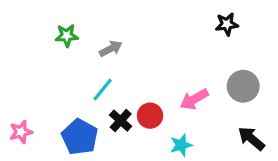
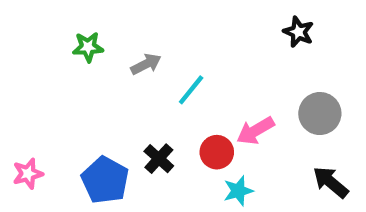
black star: (227, 24) -> (298, 32), turned 30
cyan line: (103, 89) -> (191, 90), moved
red circle: (150, 116) -> (217, 152), moved

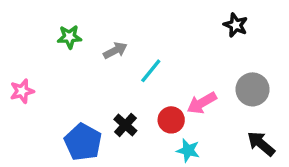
pink star: (28, 174) -> (22, 91), moved
cyan star: (238, 191) -> (188, 150), turned 30

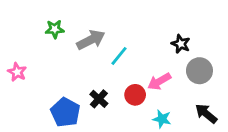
black star: (236, 25) -> (181, 44), moved
gray arrow: (115, 50) -> (91, 40), size x1.5
pink star: (22, 91) -> (17, 72), turned -30
cyan star: (188, 150) -> (162, 119), moved

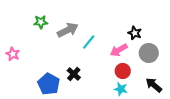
pink arrow: (159, 81) -> (119, 50), moved
red circle: (135, 95) -> (123, 71), moved

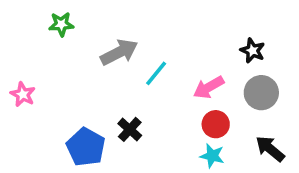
green star: (41, 22) -> (61, 24), moved
black star: (135, 33) -> (253, 51), moved

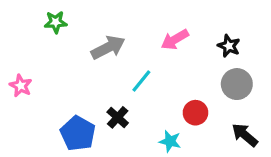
cyan line: (156, 73) -> (141, 81), moved
pink arrow: (209, 87) -> (175, 40), moved
cyan star: (212, 156) -> (170, 141), moved

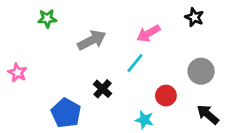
black star: (229, 46) -> (194, 17), moved
cyan line: (141, 81) -> (135, 63), moved
black cross: (118, 117) -> (102, 89), moved

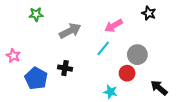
gray circle: (201, 71) -> (137, 55), moved
black cross: (102, 89) -> (65, 68), moved, turned -32
blue pentagon: (66, 113) -> (36, 78), moved

